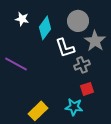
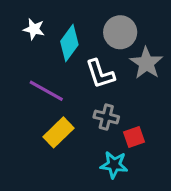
purple line: (16, 64) -> (46, 91), moved
gray cross: (82, 65) -> (106, 117), moved, turned 35
yellow rectangle: (38, 111) -> (59, 132), moved

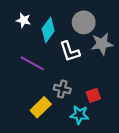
gray star: (146, 63) -> (102, 44), turned 30
gray cross: (106, 117) -> (62, 89), moved
yellow rectangle: (59, 132) -> (41, 107), moved

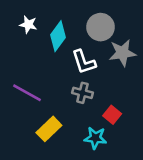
purple line: (32, 63) -> (27, 93), moved
gray cross: (62, 89) -> (82, 93), moved
red square: (93, 95) -> (112, 115), turned -32

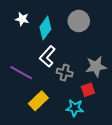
gray star: (122, 53) -> (96, 66), moved
white L-shape: (84, 62) -> (47, 56), moved, turned 60
red square: (112, 115) -> (88, 90), turned 32

